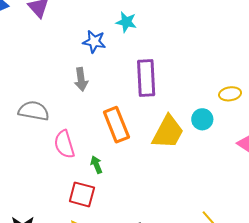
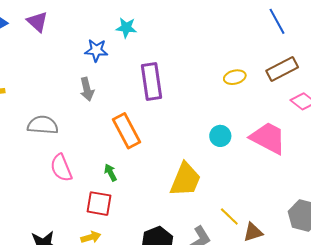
yellow ellipse: (230, 94) -> (235, 77), moved
cyan circle: (202, 119) -> (220, 136), moved
yellow trapezoid: (168, 132) -> (185, 180), moved
pink semicircle: (64, 144) -> (61, 168), moved

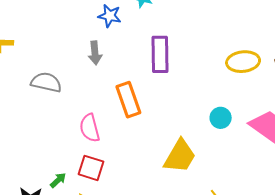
yellow ellipse: (235, 77) -> (243, 62), size x1.5
pink semicircle: (61, 168) -> (90, 128), moved
green arrow: (111, 173) -> (58, 180), moved, turned 66

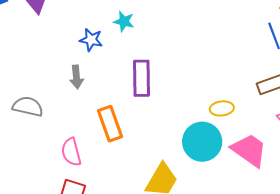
yellow ellipse: (243, 62) -> (222, 108), moved, size x0.7
cyan circle: (221, 118) -> (202, 142), size x1.8

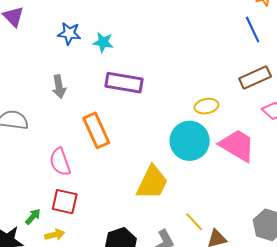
cyan star: (124, 21) -> (103, 42), moved
blue star: (91, 40) -> (69, 33), moved
purple rectangle: (141, 78) -> (124, 83), turned -75

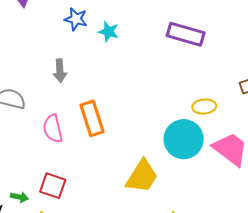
purple rectangle: (124, 83) -> (186, 34), moved
pink semicircle: (60, 162) -> (53, 129), moved
green arrow: (33, 217) -> (19, 197), turned 54

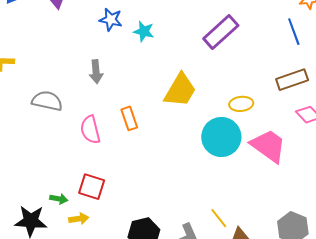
purple rectangle: (186, 34) -> (221, 32), turned -57
orange rectangle: (92, 118) -> (129, 118), size x0.7
yellow trapezoid: (142, 176) -> (180, 90), moved

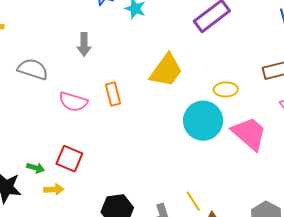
pink semicircle: (90, 130) -> (73, 102), turned -64

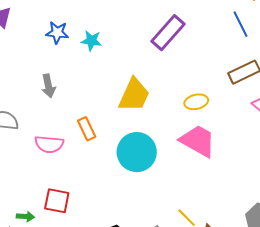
cyan circle: (203, 121) -> (137, 152), moved
pink trapezoid: (249, 134) -> (198, 141), moved

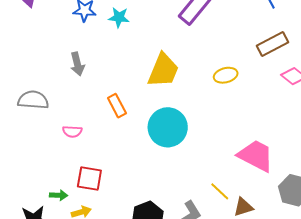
pink trapezoid: (198, 141) -> (256, 156), moved
pink semicircle: (49, 144) -> (72, 131), moved, size x0.7

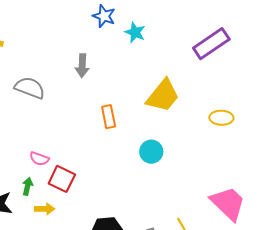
cyan circle: (168, 127) -> (151, 152), size x0.6
pink semicircle: (72, 131) -> (39, 159), moved
green arrow: (59, 195) -> (27, 186), turned -96

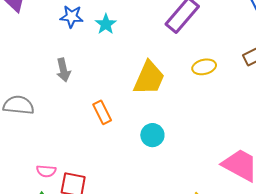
cyan star: (135, 32) -> (106, 24), turned 30
yellow ellipse: (221, 118) -> (204, 67), moved

